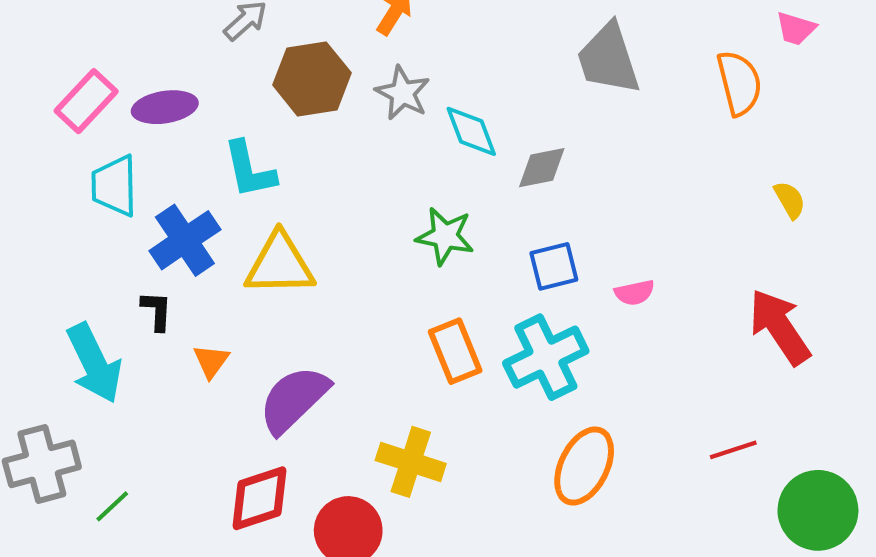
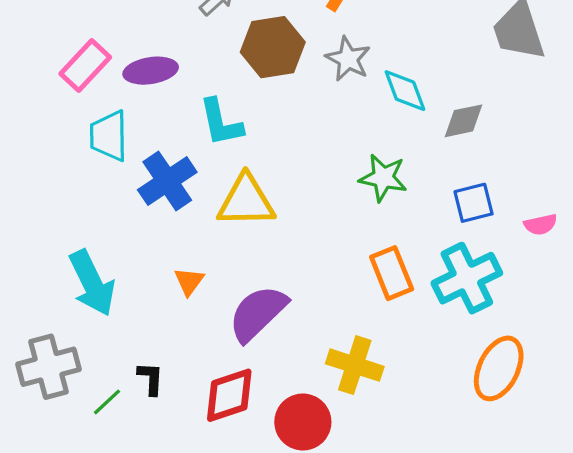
black L-shape: (157, 311) -> (151, 378), moved

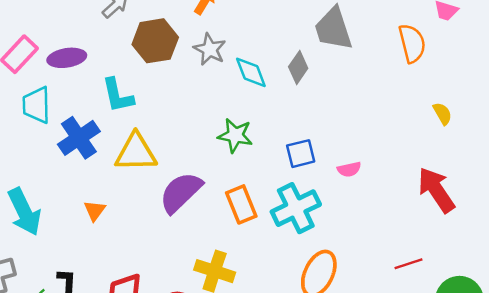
gray diamond: (464, 121) -> (298, 68), moved, turned -44
purple semicircle: (258, 313) -> (181, 192), moved

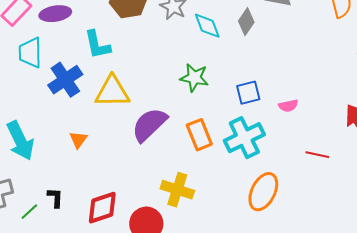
red line: (408, 264) -> (317, 155), moved, turned 30

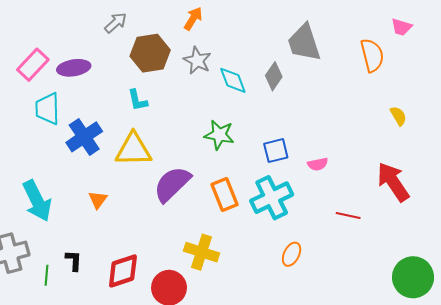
cyan L-shape: (97, 45) -> (138, 100), moved, size x0.7
orange ellipse: (263, 192) -> (292, 254), size x0.6
green line: (29, 212) -> (46, 275), turned -42

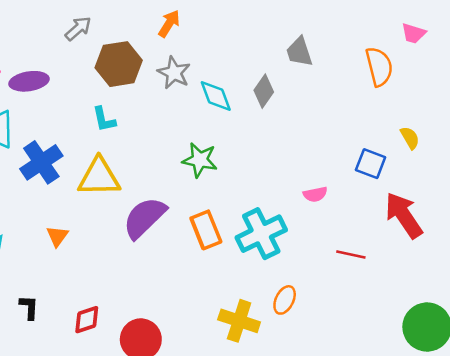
gray trapezoid: (304, 43) -> (299, 52), size x0.7
blue square: (276, 151) -> (371, 164), moved, turned 35
yellow cross: (201, 252) -> (239, 321), moved
red diamond: (123, 271) -> (87, 320), size x0.7

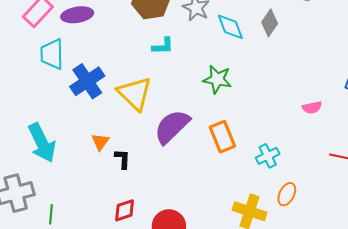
cyan L-shape: (104, 119) -> (163, 46), moved, turned -80
yellow triangle: (99, 177) -> (135, 93), turned 45
cyan cross: (261, 234) -> (268, 156), moved, size x0.6
black L-shape: (29, 307) -> (123, 159), moved

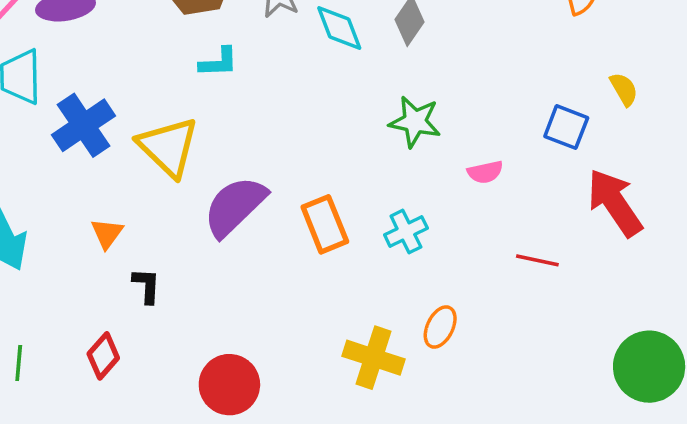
green star: (217, 79) -> (415, 122), moved
cyan cross: (268, 156) -> (406, 232), moved
black L-shape: (123, 159) -> (147, 286), moved
red diamond: (125, 210) -> (103, 356), moved, turned -30

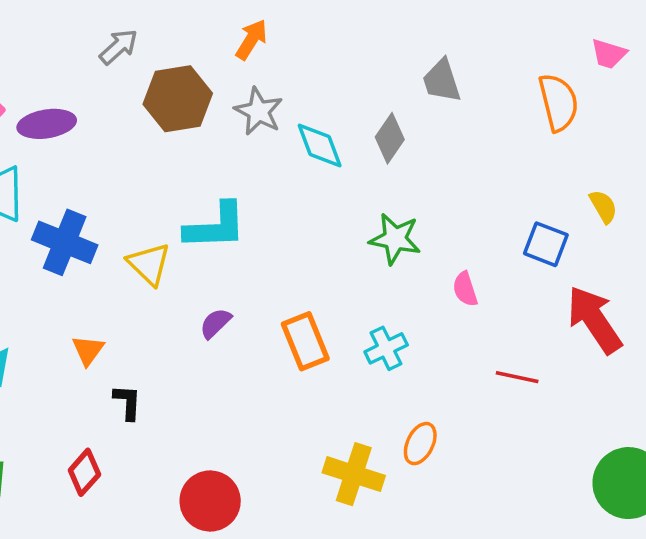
cyan L-shape: (219, 62) -> (215, 226), moved, size x1.6
blue cross: (84, 125) -> (65, 242), turned -34
yellow triangle: (168, 147) -> (149, 264), size x0.7
pink semicircle: (485, 172) -> (465, 289), turned 84
purple semicircle: (235, 206) -> (215, 323), size x0.5

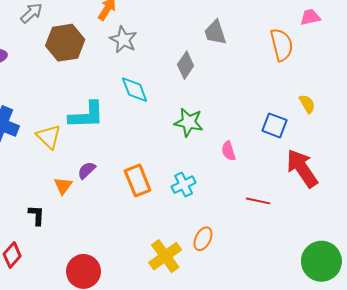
pink trapezoid: (609, 54) -> (310, 17), turned 150
gray star: (259, 111) -> (123, 40), moved
cyan diamond: (320, 145) -> (135, 90), moved
orange triangle: (88, 350) -> (63, 186), moved
yellow cross: (354, 474) -> (165, 256), turned 36

